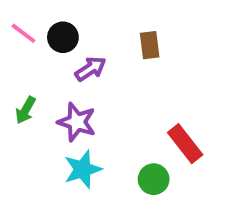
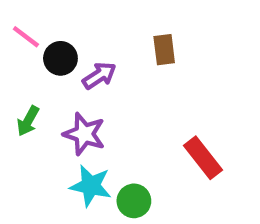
black circle: (63, 37) -> (60, 58), moved
cyan star: (83, 169) -> (91, 186), turned 30
green circle: (154, 179) -> (134, 201), moved

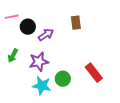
pink line: (26, 37) -> (12, 17), turned -48
purple star: (84, 134) -> (39, 62), turned -30
green circle: (134, 201) -> (63, 79), moved

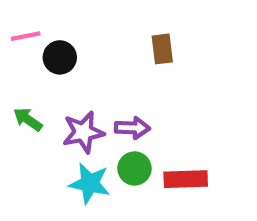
purple arrow: (46, 35) -> (132, 128), moved, turned 35
green arrow: (13, 56) -> (28, 119), turned 96
red rectangle: (94, 73) -> (186, 179), moved, turned -54

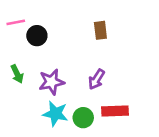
green arrow: (28, 119) -> (17, 74), turned -150
purple arrow: (132, 128) -> (96, 79), moved, turned 120
green circle: (134, 168) -> (83, 118), moved

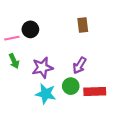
pink line: (16, 22) -> (12, 38), moved
green circle: (83, 118) -> (71, 86), moved

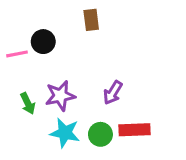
brown rectangle: (83, 25) -> (91, 20), moved
green arrow: (14, 61) -> (28, 103), moved
green circle: (71, 86) -> (100, 134), moved

